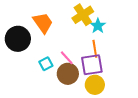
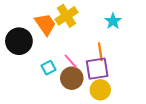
yellow cross: (83, 15) -> (66, 16), moved
cyan star: (98, 26) -> (113, 21), moved

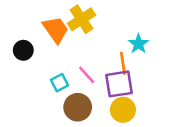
cyan star: (113, 21) -> (138, 44), moved
black circle: (19, 41) -> (23, 50), size x0.6
brown circle: (72, 78) -> (78, 107), moved

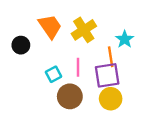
yellow cross: (82, 19) -> (84, 30), moved
pink line: (87, 75) -> (78, 67), turned 42

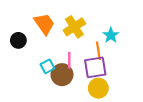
brown circle: (70, 96) -> (62, 75), moved

